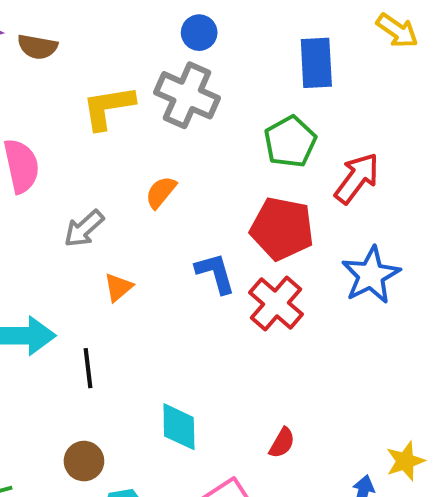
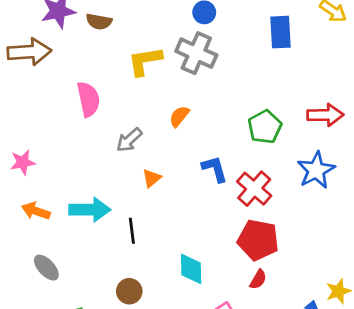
green pentagon: (290, 142) -> (265, 127), moved
red arrow: (357, 178) -> (325, 115), moved, turned 52
red pentagon: (282, 229) -> (258, 240), moved

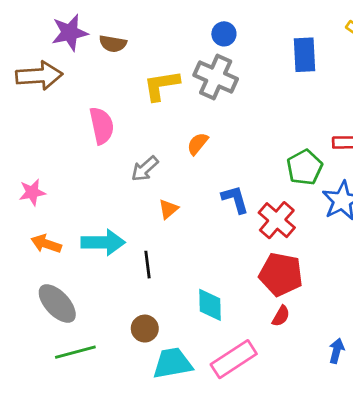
green pentagon: (265, 127) -> (305, 167), moved
gray ellipse: (46, 268) -> (57, 304), size x1.4

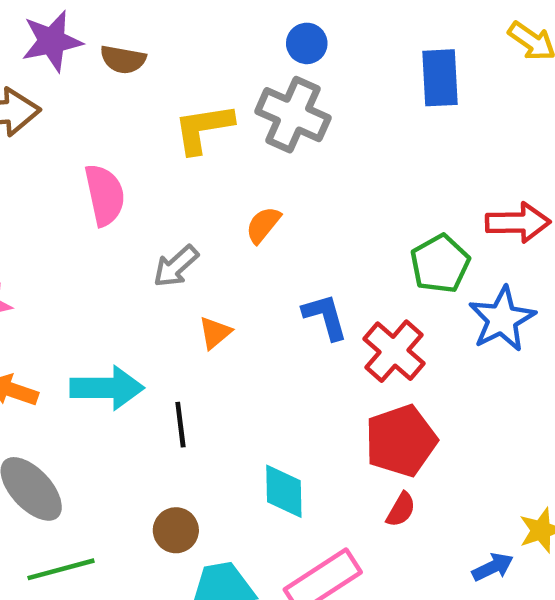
red pentagon: (281, 274) -> (401, 441), turned -30
blue arrow: (337, 351) -> (493, 567), turned 50

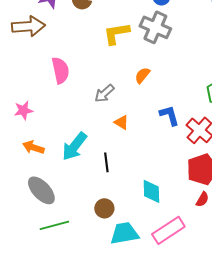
pink semicircle: (105, 195) -> (60, 70), moved
orange triangle: (215, 333) -> (121, 122), turned -49
cyan arrow: (107, 388) -> (74, 146), turned 128

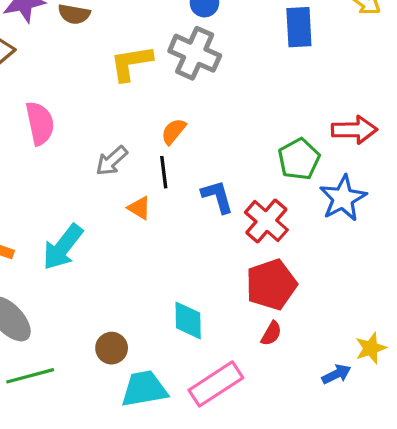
black line: (106, 162) -> (164, 172), moved

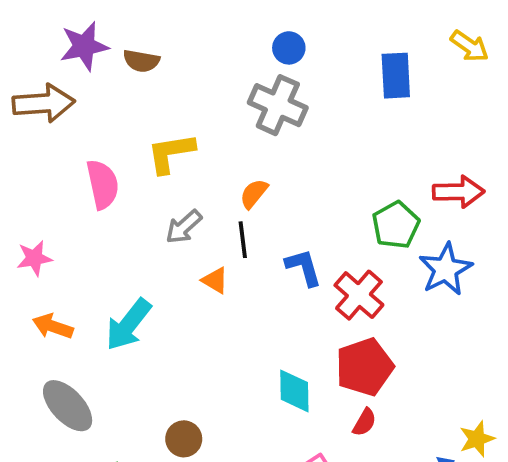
yellow L-shape: (131, 63) -> (171, 153), moved
cyan diamond: (188, 320) -> (294, 391), moved

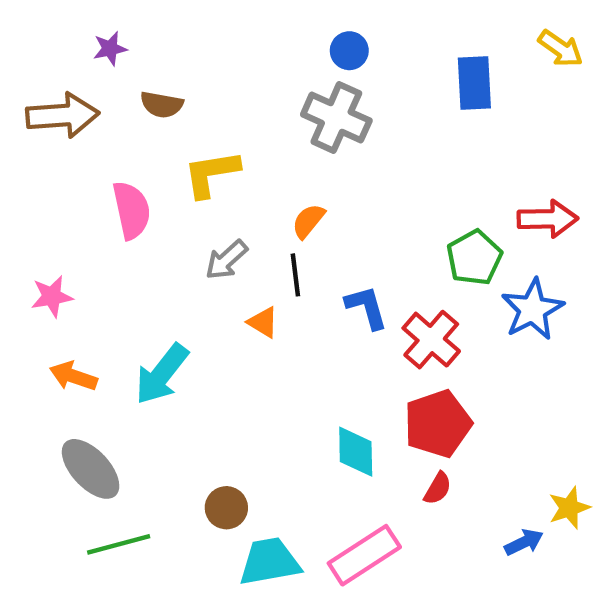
purple star: (84, 46) -> (110, 49), size x0.6
brown semicircle: (141, 61) -> (162, 105), moved

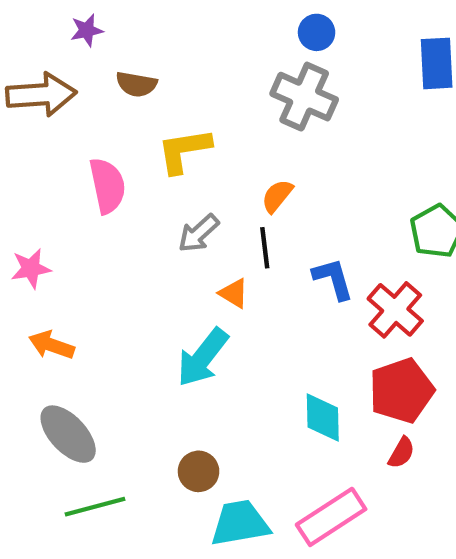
cyan arrow: (162, 374) -> (203, 357), moved

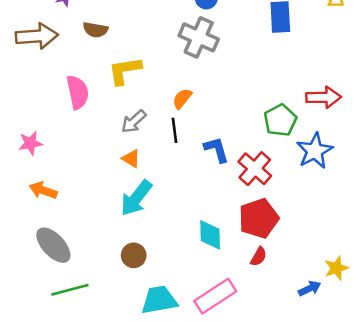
orange triangle: (234, 293) -> (131, 158), moved
brown circle: (199, 471) -> (134, 255), moved

